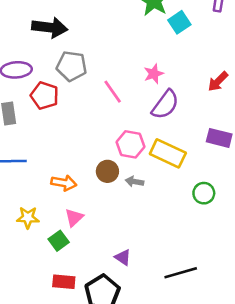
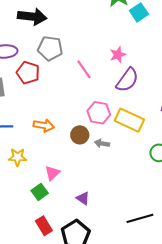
orange arrow: (64, 183) -> (44, 125), moved
yellow star: (28, 218) -> (17, 157), moved
purple triangle: (123, 257) -> (83, 198), moved
red rectangle: (64, 282) -> (44, 226), turned 54

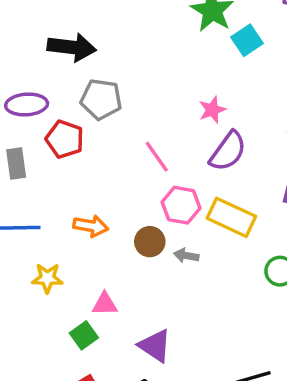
pink line: (84, 69) -> (157, 157), moved
pink triangle: (52, 173) -> (105, 304), turned 42
purple triangle: (83, 198) -> (155, 346), size x1.5

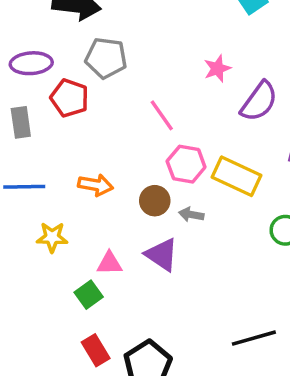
purple semicircle: (228, 151) -> (259, 101), moved
purple triangle: (155, 346) -> (162, 255), moved

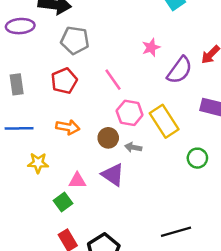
purple ellipse: (31, 63) -> (20, 26), moved
red pentagon: (70, 98) -> (64, 81), moved, turned 30
yellow rectangle: (236, 176) -> (164, 121), turned 32

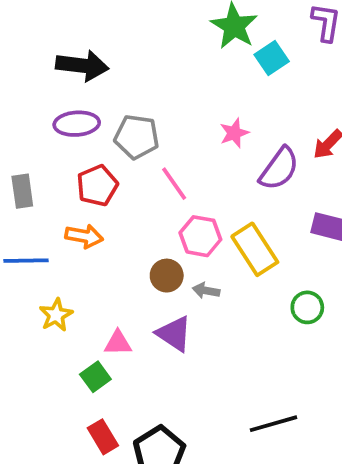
purple ellipse: (20, 26) -> (77, 124), moved
gray pentagon: (75, 40) -> (137, 137), moved
orange arrow: (68, 127) -> (84, 236), moved
yellow star: (38, 163) -> (56, 315), turned -30

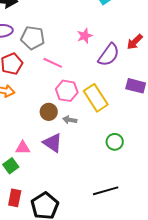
pink line: (174, 184) -> (53, 63), turned -30
green circle: (307, 307) -> (115, 142), moved
red rectangle: (103, 437) -> (15, 198), turned 42

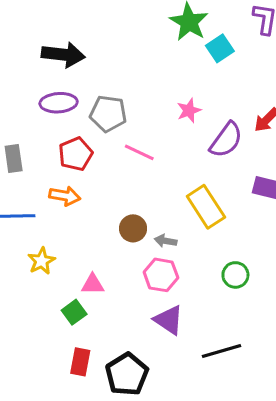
pink hexagon: (67, 91) -> (161, 275), moved
purple triangle: (53, 143) -> (169, 320), moved

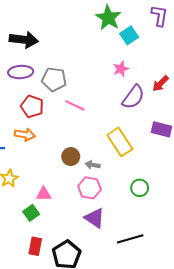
pink star: (189, 110) -> (121, 69), moved
red pentagon: (76, 154) -> (32, 106), turned -30

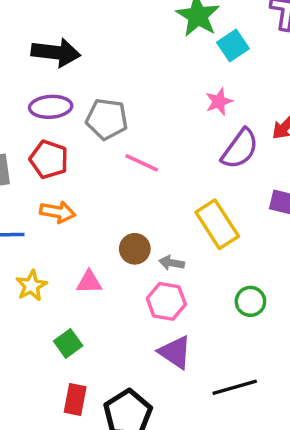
red pentagon: (32, 106) -> (49, 159), moved
pink triangle: (44, 194) -> (89, 282), moved

